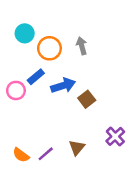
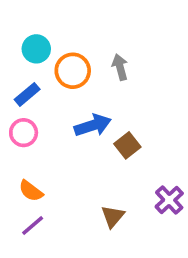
blue rectangle: (36, 77) -> (27, 94), moved
purple line: (46, 154) -> (33, 225), moved
orange semicircle: (21, 155) -> (31, 191), moved

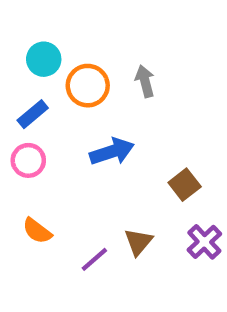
brown square: (127, 145) -> (185, 185), moved
brown triangle: (113, 216) -> (138, 242), moved
purple line: (33, 225) -> (94, 259), moved

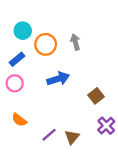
brown triangle: (138, 242) -> (72, 137), moved

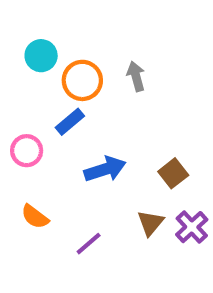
blue rectangle: (17, 59) -> (70, 122), moved
blue arrow: (58, 79) -> (105, 169), moved
brown triangle: (72, 137) -> (150, 223), moved

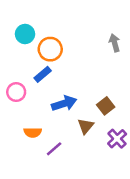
gray arrow: (136, 76) -> (115, 43), moved
orange semicircle: (35, 217) -> (33, 132), moved, turned -36
brown triangle: (150, 223) -> (86, 126), moved

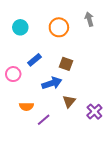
gray arrow: (115, 43) -> (89, 19), moved
orange circle: (50, 49) -> (59, 27), moved
brown square: (106, 106) -> (66, 64), moved, turned -32

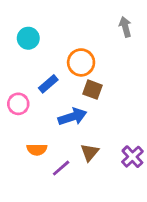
orange circle: (59, 27) -> (81, 62), moved
brown triangle: (69, 101) -> (90, 152), moved

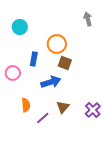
blue rectangle: (48, 84) -> (34, 59), turned -40
orange semicircle: (37, 150) -> (26, 105), turned -96

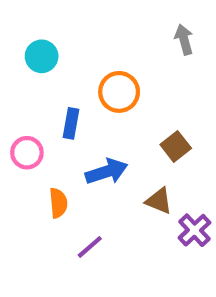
brown square: (65, 63) -> (176, 146), moved, turned 32
orange semicircle: (26, 105) -> (58, 203), moved
brown triangle: (63, 107) -> (159, 201), moved, turned -48

